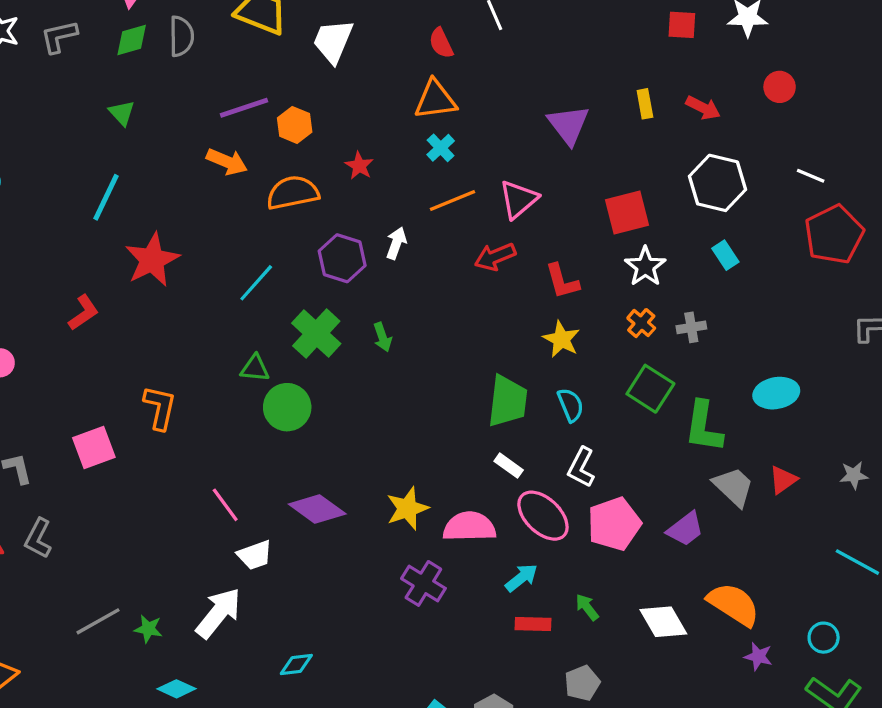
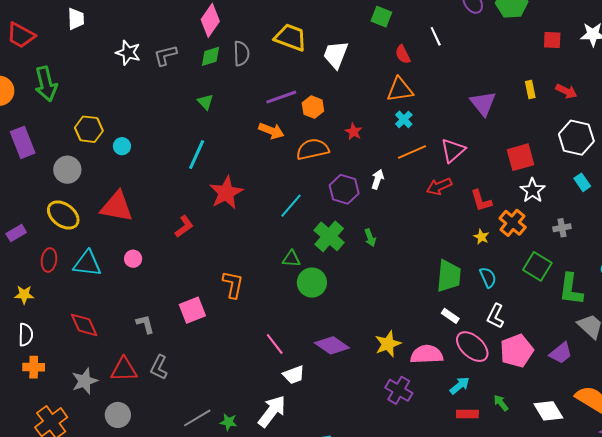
orange cross: (641, 323) -> (513, 223), moved, size x1.5
yellow star: (561, 339) -> (481, 237), size x0.7

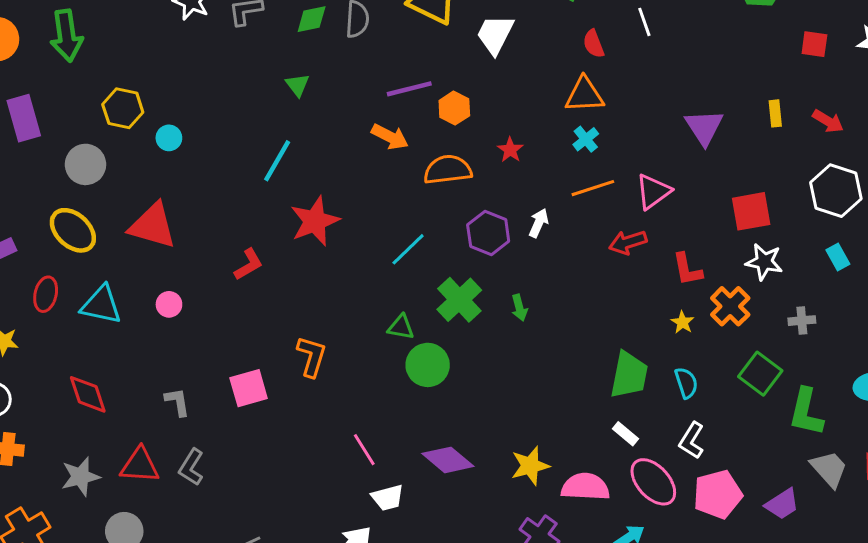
white star: (533, 190) -> (764, 262), turned -30

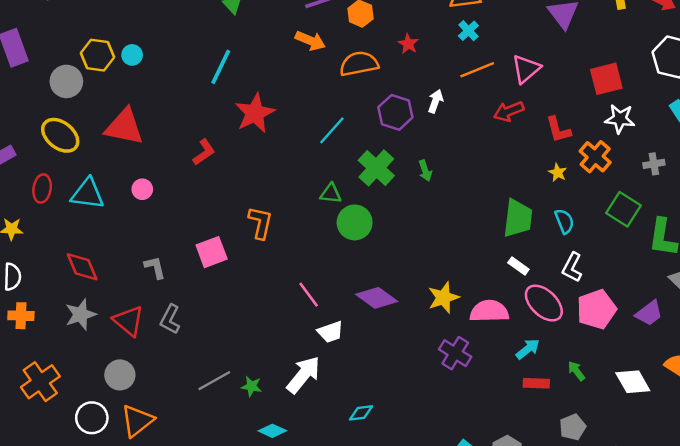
yellow hexagon: (123, 108) -> (98, 55), moved
red triangle: (140, 465) -> (128, 321), turned 40
gray star: (80, 477) -> (81, 315), moved

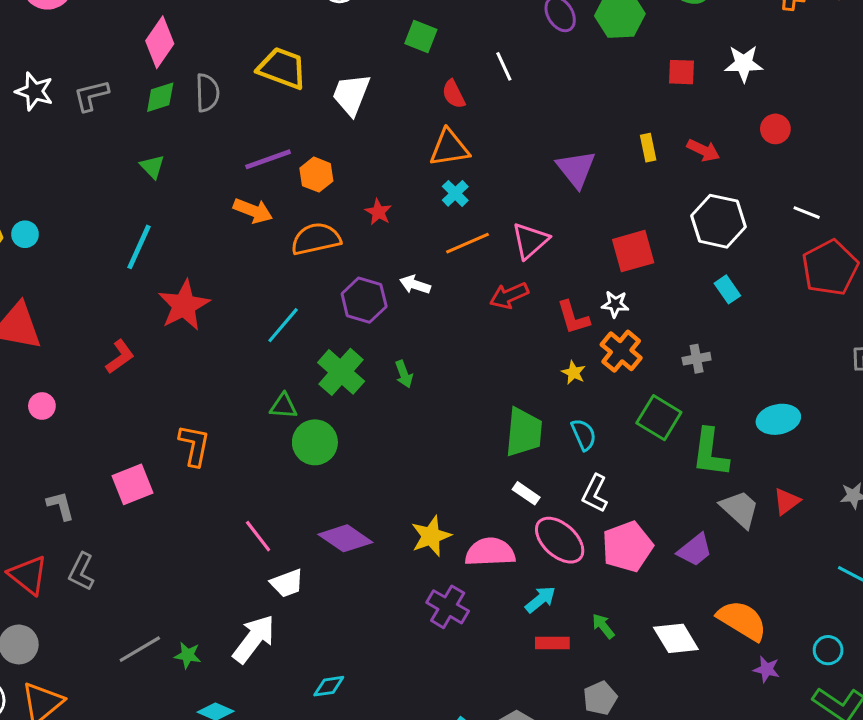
white arrow: (436, 101) -> (415, 285), turned -90
white star: (620, 119) -> (615, 304), moved, size x0.7

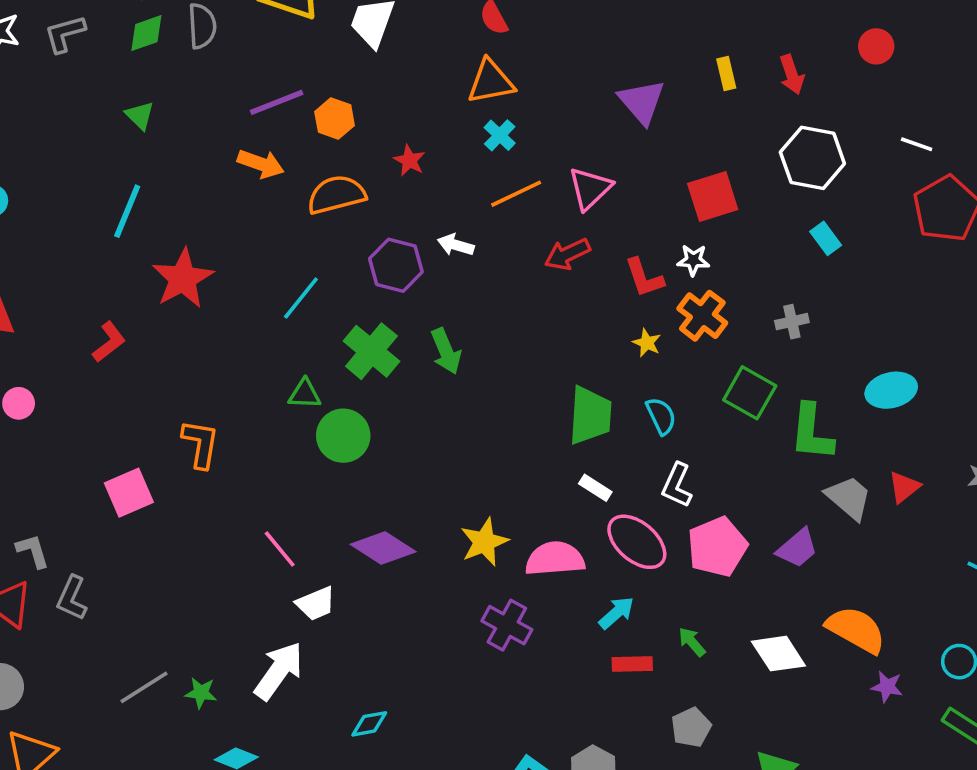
red arrow: (703, 150) -> (792, 75), turned 48
green arrow: (404, 374) -> (446, 351), size x1.4
gray L-shape: (60, 506) -> (33, 551), moved

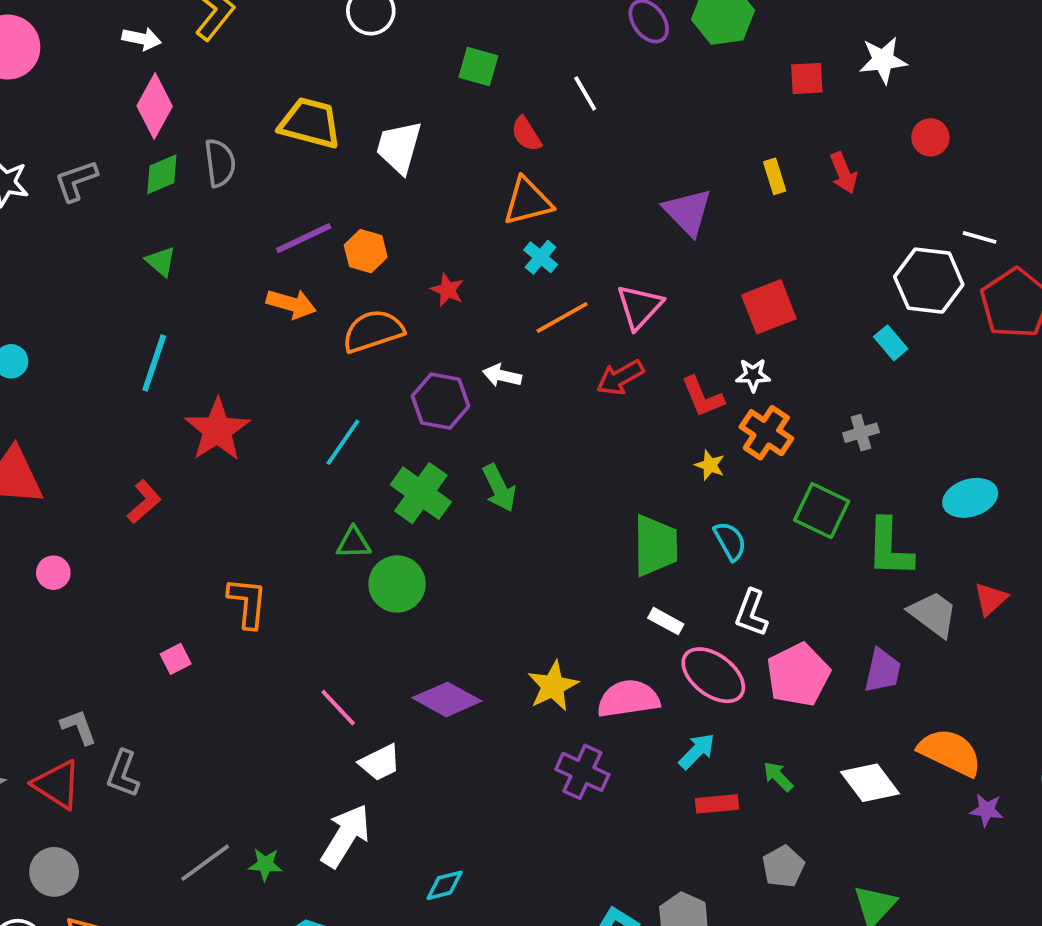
white hexagon: (812, 158) -> (929, 281), moved
pink square: (129, 493) -> (176, 659), size x0.6
purple trapezoid: (797, 548) -> (883, 671), turned -33

